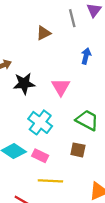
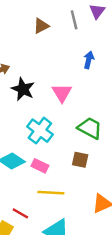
brown triangle: (44, 33) -> (41, 26), moved
black star: (24, 83) -> (23, 89), turned 30

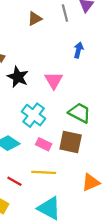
brown square: (80, 160) -> (71, 142), size x1.5
pink rectangle: (40, 166) -> (44, 144), moved
red line: (20, 213) -> (14, 181), moved

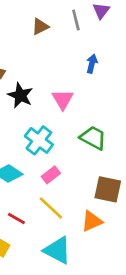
brown square: (71, 142) -> (108, 189), moved
pink rectangle: (44, 144) -> (51, 175), turned -64
yellow line: (44, 172) -> (51, 208), turned 40
orange triangle: (91, 182) -> (92, 221), moved

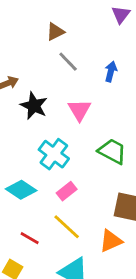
gray line: (76, 20) -> (68, 62), moved, turned -30

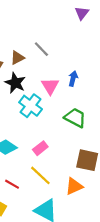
brown triangle: (55, 32) -> (17, 58), moved
blue arrow: (111, 72) -> (73, 78), moved
cyan cross: (54, 154) -> (31, 106), moved

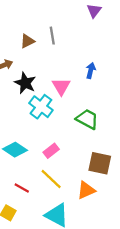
gray line: (41, 49) -> (52, 36), moved, turned 35
brown triangle: (17, 58) -> (27, 41), moved
blue arrow: (73, 78) -> (91, 71), moved

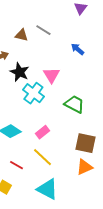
gray line: (52, 36) -> (43, 30), turned -49
brown triangle: (27, 41) -> (21, 35), turned 40
blue arrow: (91, 71) -> (77, 49), moved, turned -64
orange triangle: (86, 190) -> (84, 167), moved

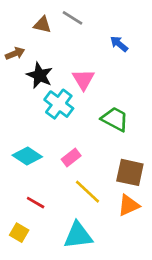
yellow line: (42, 157) -> (88, 192), moved
cyan triangle: (47, 189) -> (78, 235), turned -35

